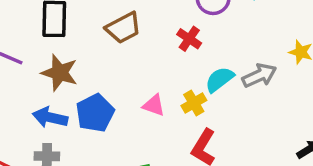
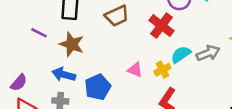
red cross: (189, 39) -> (161, 26), size x1.5
blue pentagon: (95, 113) -> (98, 87), moved

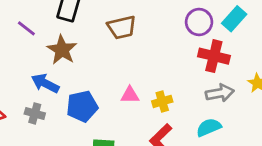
red cross: (161, 26) -> (214, 56), moved, turned -35
cyan semicircle: (181, 54) -> (209, 127), moved
pink triangle: (135, 70) -> (130, 95), turned -35

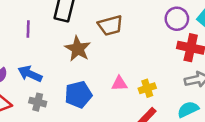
purple line: (26, 28) -> (28, 29), turned 56
brown star: (62, 50) -> (78, 49), moved
blue arrow: (45, 83) -> (30, 74), moved

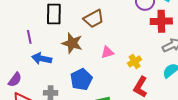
blue arrow: (30, 74) -> (42, 59), moved
pink triangle: (119, 84) -> (107, 52), moved

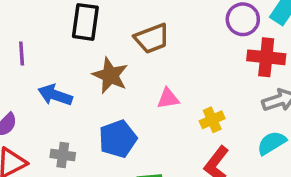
purple line: (29, 37) -> (22, 53), moved

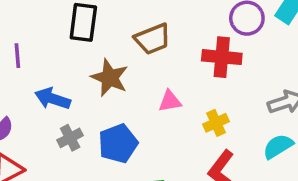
red cross: (266, 57) -> (222, 57), moved
gray cross: (63, 155) -> (70, 138), moved, turned -35

